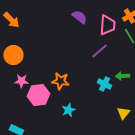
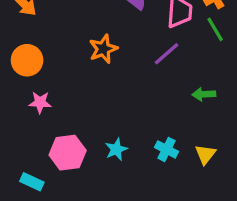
orange star: (60, 81) -> (103, 49), moved, turned -30
cyan cross: (104, 84) -> (166, 149), moved
pink hexagon: (38, 95) -> (68, 153), moved

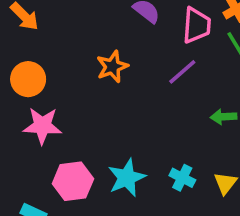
pink star: (40, 102) -> (42, 126), size x1.5
cyan star: (116, 149) -> (127, 178), size x1.5

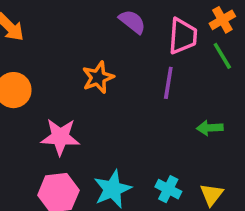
purple line: (182, 72) -> (168, 83), turned -40
pink star: (42, 126) -> (60, 137), moved

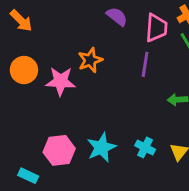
pink star: (60, 137) -> (61, 81), moved

